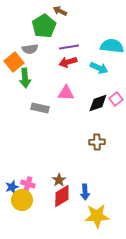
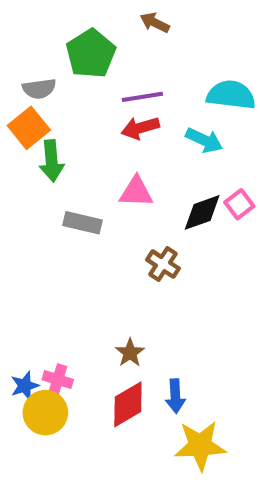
brown arrow: (60, 11) -> (155, 23), moved
gray semicircle: (30, 49) -> (39, 89), moved
brown cross: (97, 142) -> (163, 264), moved, turned 35
brown star: (59, 180) -> (130, 353), moved

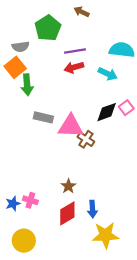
pink triangle: (136, 192) -> (71, 126), moved, size x1.4
yellow circle: (45, 413) -> (24, 241), moved

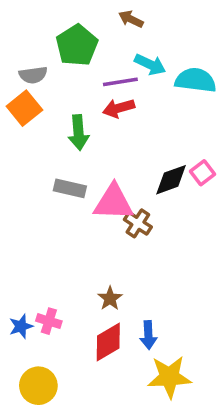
cyan arrow: (108, 74) -> (150, 64), moved
green arrow: (27, 85) -> (79, 133), moved

